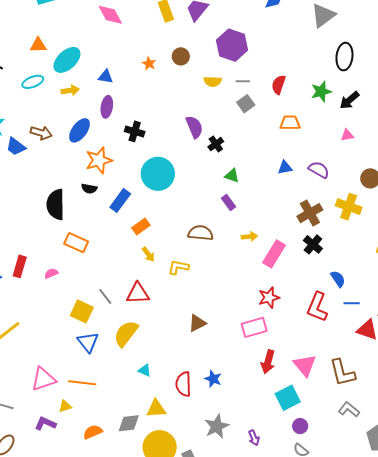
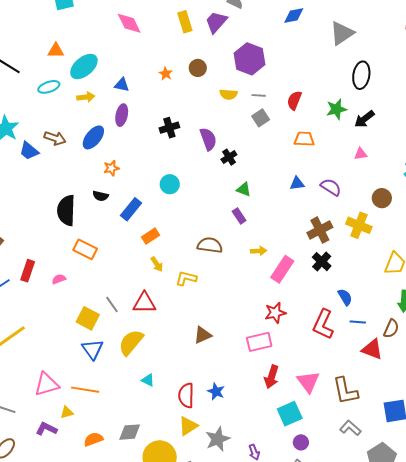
black cross: (135, 131) -> (169, 128), moved, turned -36
orange star: (99, 160) -> (111, 168), size x0.6
cyan circle: (158, 174) -> (170, 184), size x0.6
yellow triangle: (156, 409) -> (188, 426), moved, turned -30

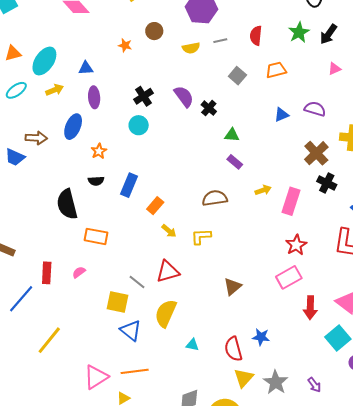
gray square: (261, 118) -> (237, 76), moved
cyan circle: (170, 184) -> (139, 125), moved

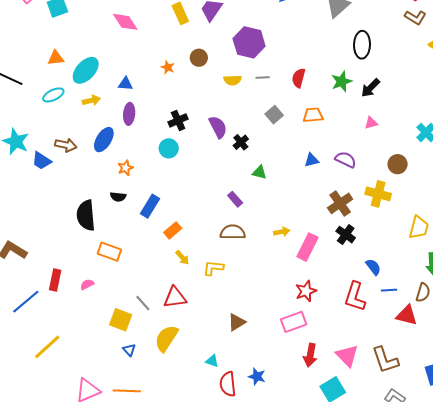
purple rectangle: (235, 162) -> (235, 199), moved
blue triangle: (131, 330) -> (129, 350), size x0.6
cyan triangle: (192, 345) -> (212, 361), moved

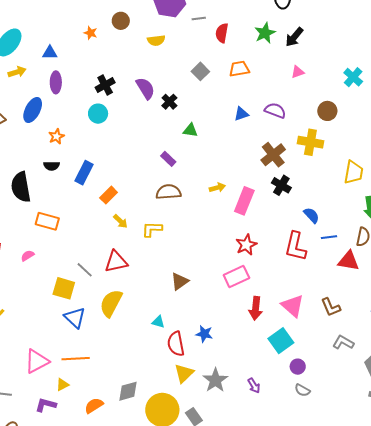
gray line: (263, 78) -> (199, 18), moved
blue triangle: (129, 350) -> (75, 318), size x1.6
brown L-shape: (385, 360) -> (331, 307), size x0.7

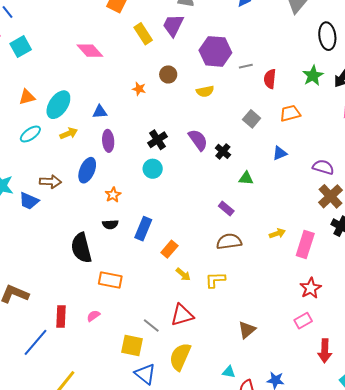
purple semicircle: (275, 110) -> (323, 167), moved
blue triangle: (241, 114) -> (280, 153), moved
pink rectangle: (236, 277) -> (303, 321), size x0.7

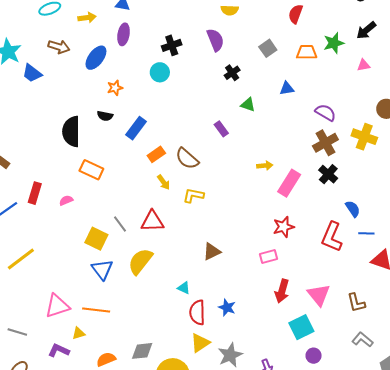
green star: (313, 76) -> (334, 43), moved
purple semicircle: (198, 140) -> (215, 40), moved
brown arrow: (50, 182) -> (59, 47), moved
brown semicircle: (229, 241) -> (187, 159), moved, turned -145

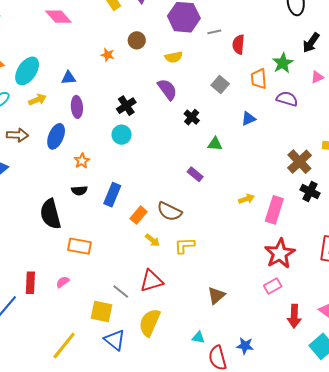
orange trapezoid: (307, 52) -> (259, 79), turned -80
purple semicircle: (326, 113) -> (287, 99), moved
red star: (284, 227) -> (280, 254), size x1.4
yellow line: (21, 259) -> (64, 345), moved

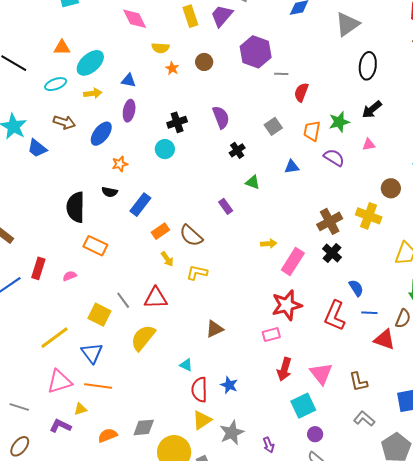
yellow semicircle: (174, 57) -> (160, 48), moved
blue triangle: (115, 340) -> (92, 353), moved

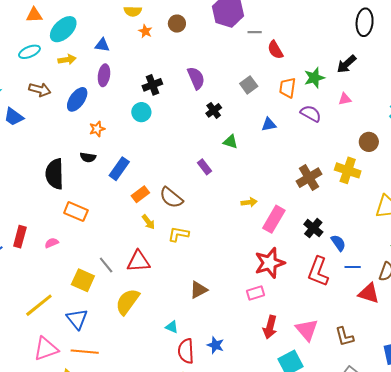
black ellipse: (368, 66) -> (365, 22), moved
red semicircle: (301, 92) -> (275, 50), turned -48
black cross: (332, 253) -> (313, 228), moved

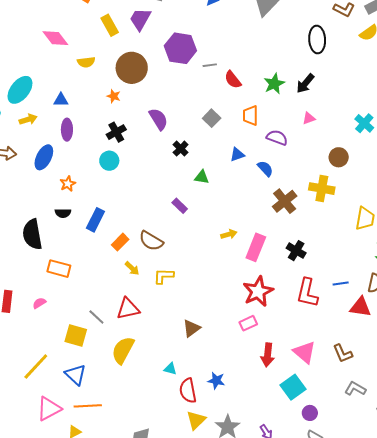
brown circle: (177, 24) -> (132, 68), size x1.8
orange star: (145, 31) -> (114, 96), moved
green star: (314, 78) -> (274, 84), moved
blue semicircle: (338, 243) -> (265, 169), moved

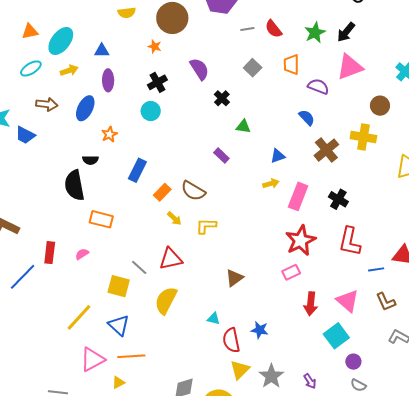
gray line: (210, 65) -> (247, 29), moved
pink triangle: (309, 118) -> (350, 67), size x2.0
blue triangle: (237, 155) -> (278, 156), moved
black semicircle: (63, 213) -> (90, 160), moved
blue line: (341, 283) -> (376, 269), moved

